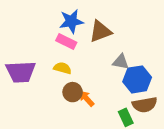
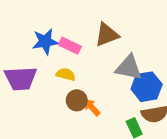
blue star: (71, 21) -> (45, 41), moved
gray triangle: (121, 62) -> (129, 68), size x1.5

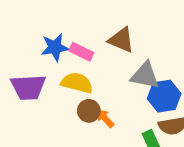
brown triangle: (107, 35) -> (121, 40), turned 44
yellow semicircle: (66, 74) -> (77, 83), size x1.5

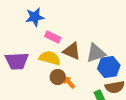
brown triangle: (121, 40) -> (72, 51), moved
blue star: (55, 47) -> (35, 17), moved
gray triangle: (145, 75) -> (96, 53), turned -30

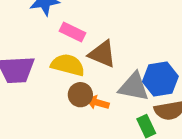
gray triangle: (96, 53) -> (134, 87), moved, turned 30
orange arrow: (69, 82) -> (98, 103), turned -32

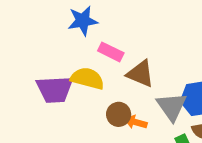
yellow semicircle: (68, 65) -> (87, 78), moved
gray triangle: (134, 87) -> (172, 107), turned 44

